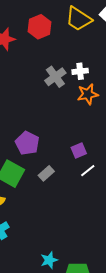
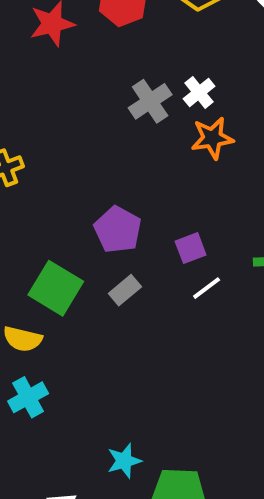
white cross: (80, 71) -> (199, 92), turned -35
purple pentagon: (27, 143) -> (118, 230), moved

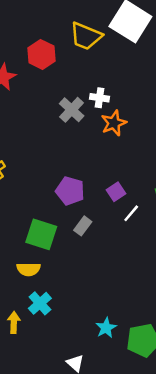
white cross: (199, 92) -> (100, 98), turned -30

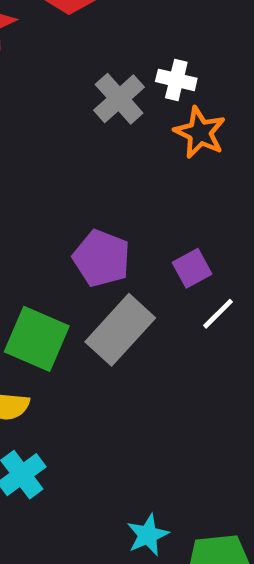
orange star: (114, 123) -> (200, 132), turned -30
gray rectangle: (83, 226) -> (120, 330), size x1.8

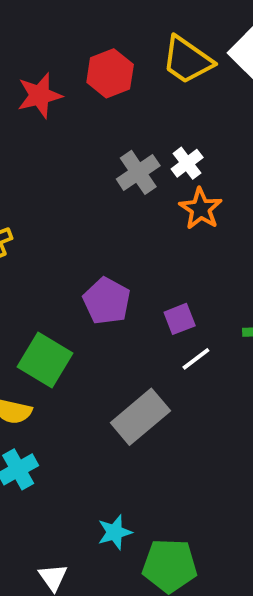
white cross: (176, 80) -> (187, 163), turned 32
gray rectangle: (120, 330) -> (140, 417), moved

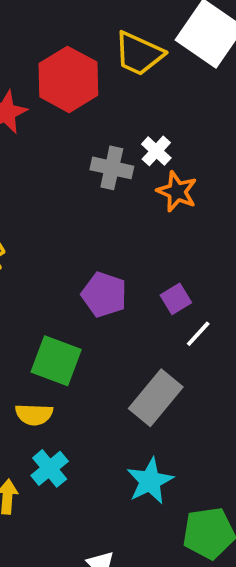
red hexagon: (110, 73) -> (68, 79), size x1.4
gray cross: (138, 172) -> (112, 168), turned -33
cyan star: (115, 532) -> (150, 481), moved, size x1.4

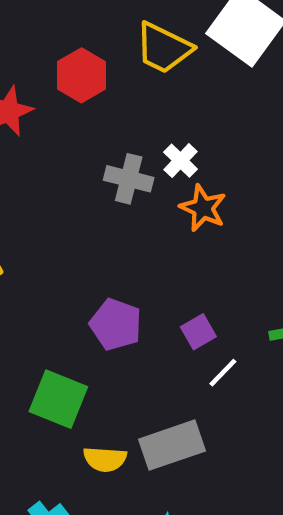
red hexagon: (68, 79) -> (81, 75), size x0.7
gray rectangle: (156, 398) -> (172, 445), turned 30
yellow semicircle: (34, 414) -> (105, 459), moved

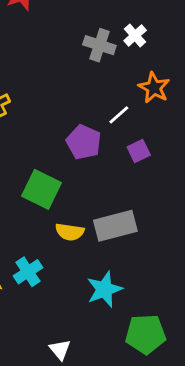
orange star: (203, 208) -> (154, 88), moved
white line: (223, 373) -> (119, 115), moved

